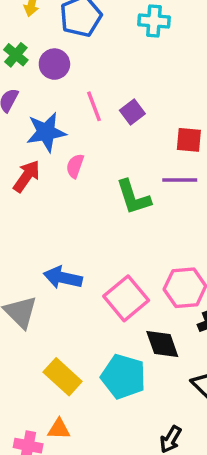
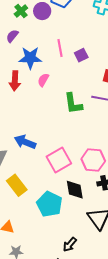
purple circle: (54, 64) -> (42, 11), moved
red arrow: (27, 176) -> (15, 81), turned 138
yellow rectangle: (63, 377) -> (17, 185), moved

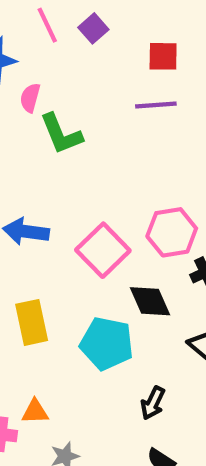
green L-shape: (73, 103) -> (61, 134), moved
yellow rectangle: (17, 185) -> (32, 322), turned 40
black arrow: (70, 244) -> (153, 403), moved

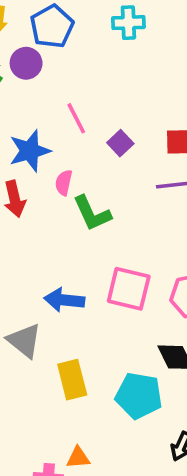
purple square: (93, 28) -> (120, 143), moved
pink square: (103, 250) -> (129, 289), moved, turned -30

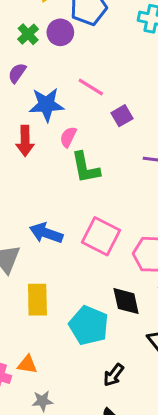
pink line: (76, 118) -> (91, 87), turned -44

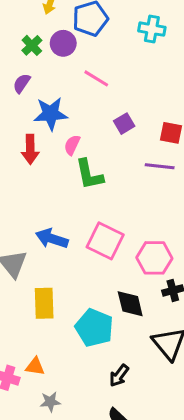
pink line: (91, 87) -> (96, 78), moved

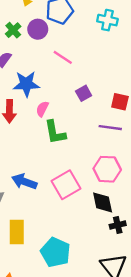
pink square: (105, 241) -> (66, 185), turned 32
pink hexagon: (154, 258) -> (107, 169), moved
black diamond: (130, 304) -> (103, 202), moved

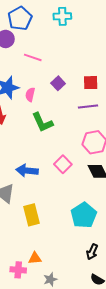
pink semicircle: (42, 109) -> (30, 95), moved
pink square: (66, 185) -> (63, 164), size x0.7
cyan pentagon: (55, 252) -> (84, 215), moved, turned 30

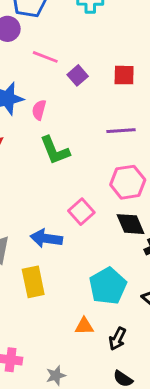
purple square: (58, 83) -> (78, 75), moved
red square: (91, 83) -> (124, 75), moved
blue arrow: (27, 171) -> (46, 238), moved
orange triangle: (35, 258) -> (84, 326), moved

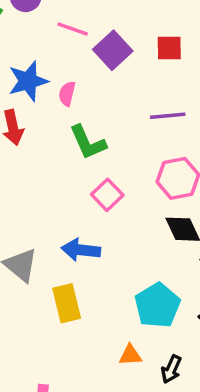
purple square: (78, 75) -> (113, 50), size x1.5
pink square: (81, 212) -> (107, 195), moved

